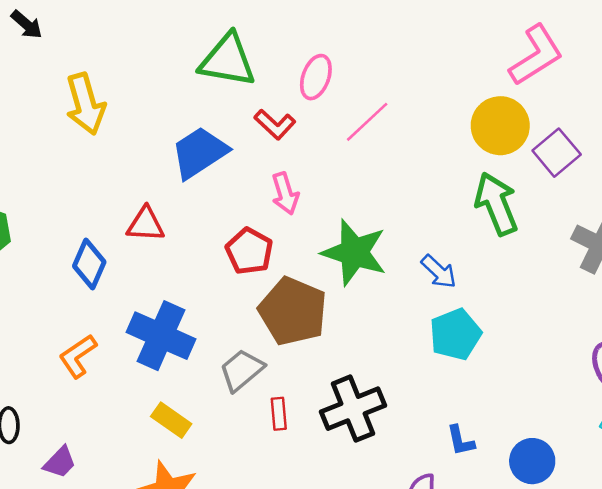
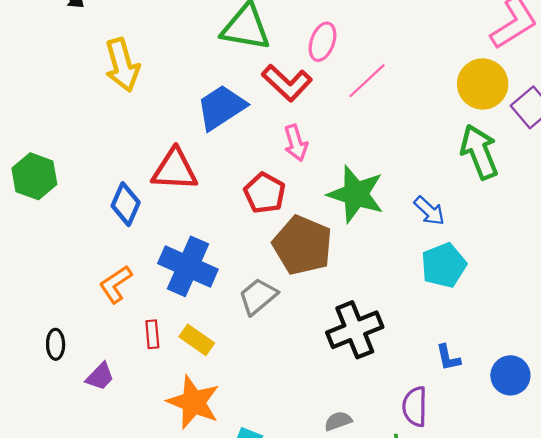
red L-shape: (275, 124) -> (287, 83), size x1.4
red triangle: (146, 224) -> (175, 170), size x1.4
red rectangle: (279, 414) -> (152, 334), moved

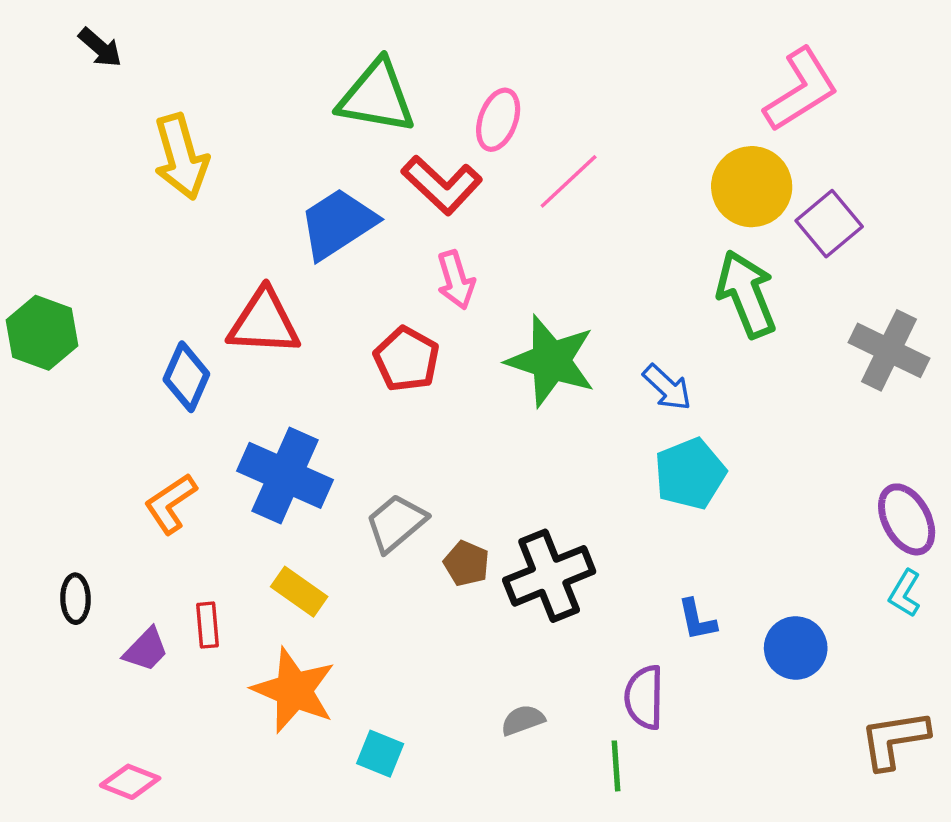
brown pentagon: (302, 245) -> (466, 563), moved, size x0.5
red rectangle: (152, 334) -> (208, 625), moved

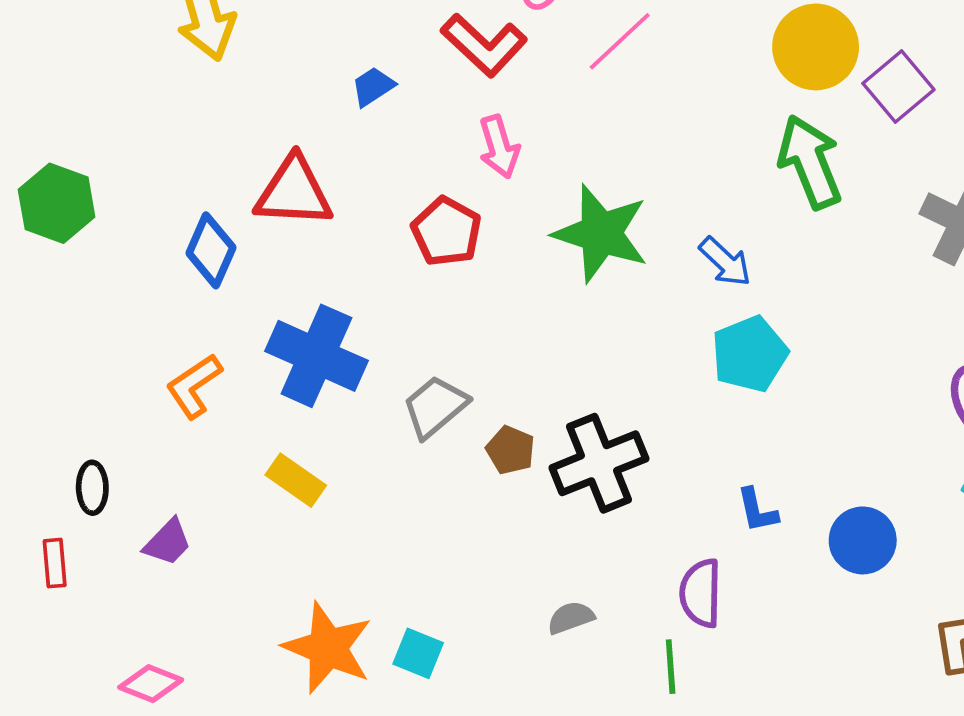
blue trapezoid: (338, 224) -> (373, 87), size x0.5
yellow rectangle: (299, 592) -> (296, 480), moved
red rectangle: (208, 625) -> (55, 563), moved
orange star: (294, 690) -> (328, 648), moved

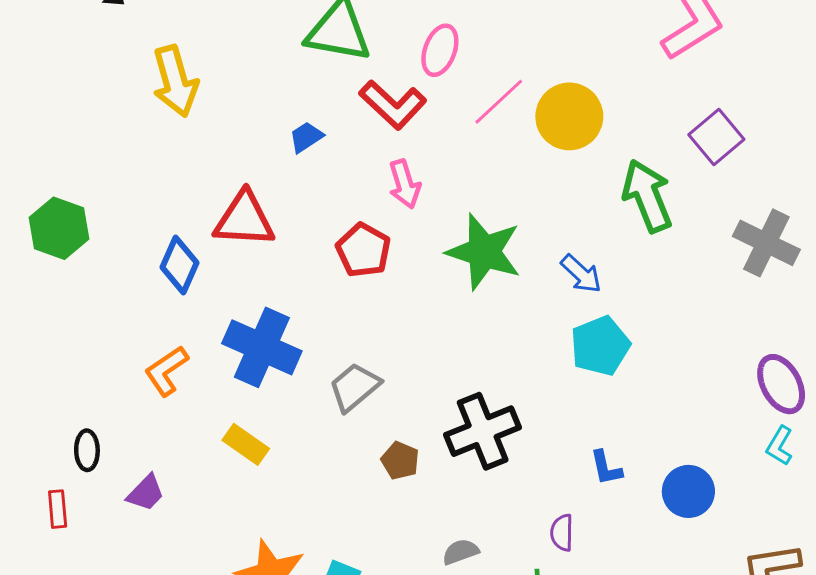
yellow circle: (816, 47) -> (569, 116), moved
brown pentagon: (510, 450) -> (400, 461), moved
purple semicircle: (701, 593) -> (562, 533), size x0.7

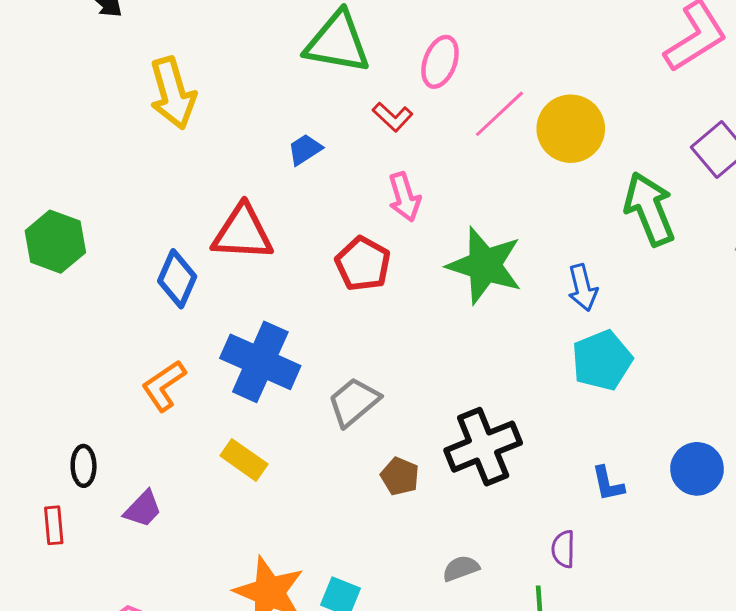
red L-shape: (393, 105) -> (392, 117), size x0.6
blue arrow: (581, 274) -> (583, 288), turned 33
blue circle: (688, 491) -> (697, 469), moved

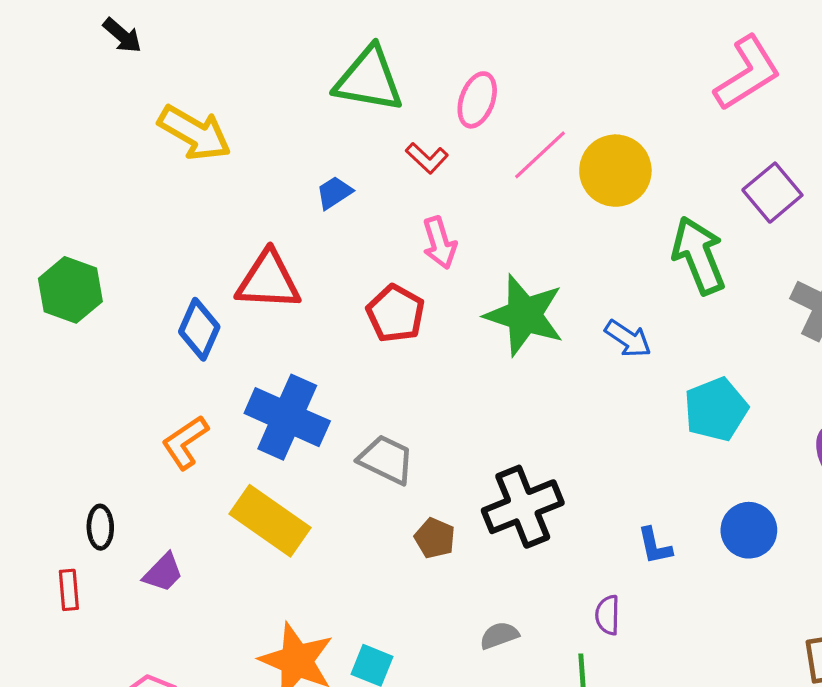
yellow arrow: (173, 93) -> (195, 133), turned -44
blue arrow: (583, 288) -> (628, 339), turned -42
cyan pentagon: (602, 360) -> (716, 409), moved
gray trapezoid: (354, 402) -> (386, 460), turned 66
yellow rectangle: (244, 460) -> (270, 521), size x1.6

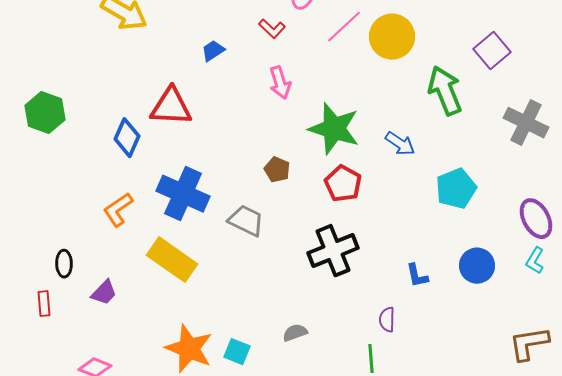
red pentagon: (396, 314) -> (343, 184), moved
brown pentagon: (435, 538) -> (277, 170), moved
gray semicircle: (499, 635) -> (295, 333), moved

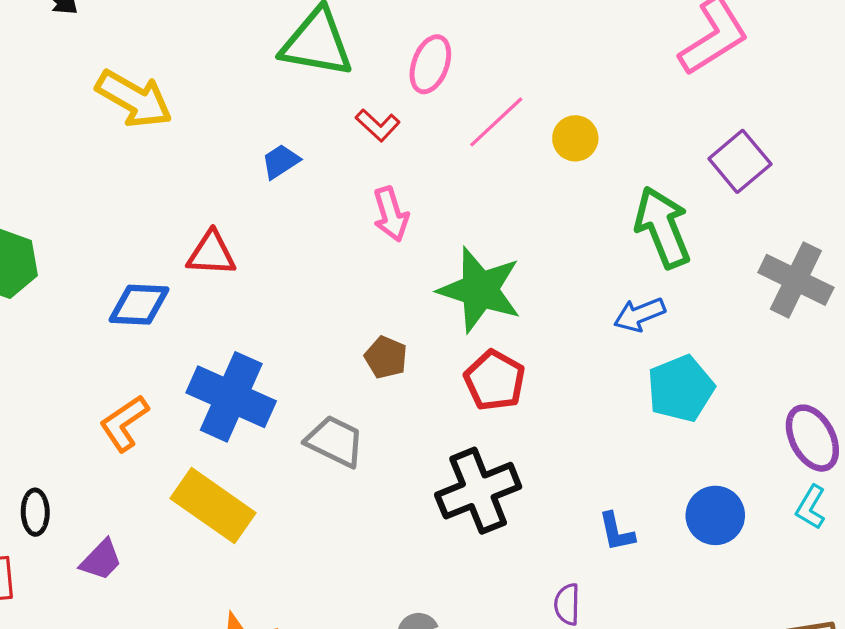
yellow circle: (392, 37) -> (575, 138), size x0.6
red triangle: (171, 107) -> (211, 254), size x0.7
blue diamond: (127, 138) -> (139, 305), turned 69
blue arrow: (400, 144) -> (640, 315), moved, turned 124

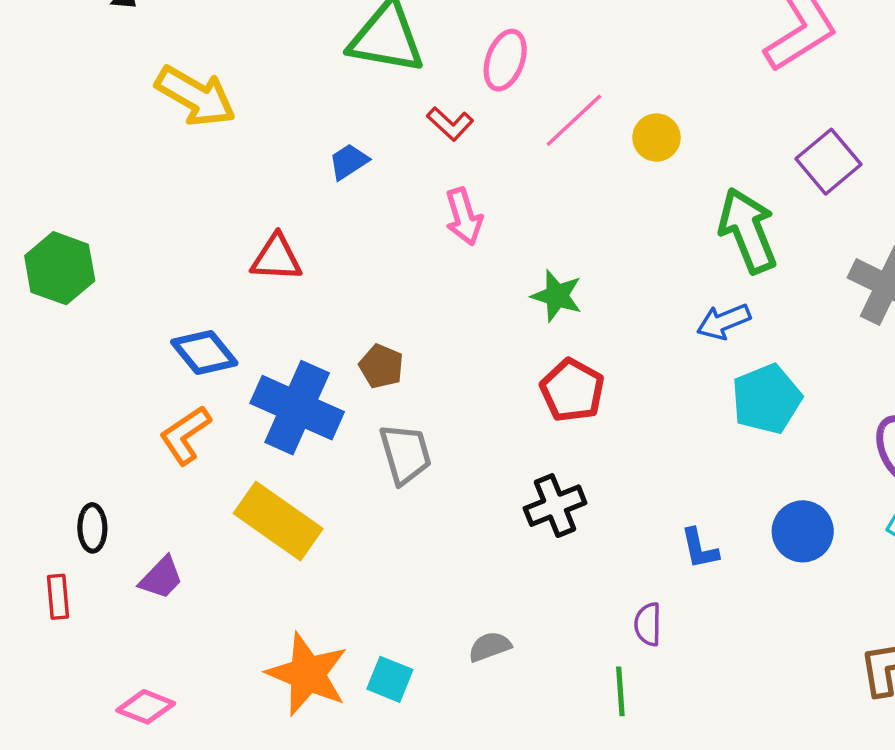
green star: (480, 290) -> (557, 296), size x0.6
blue diamond: (139, 305) -> (204, 353), moved, turned 48
brown pentagon: (386, 357) -> (381, 366), moved
gray trapezoid: (335, 441) -> (405, 454), turned 48
black cross: (478, 491) -> (555, 506), size x0.7

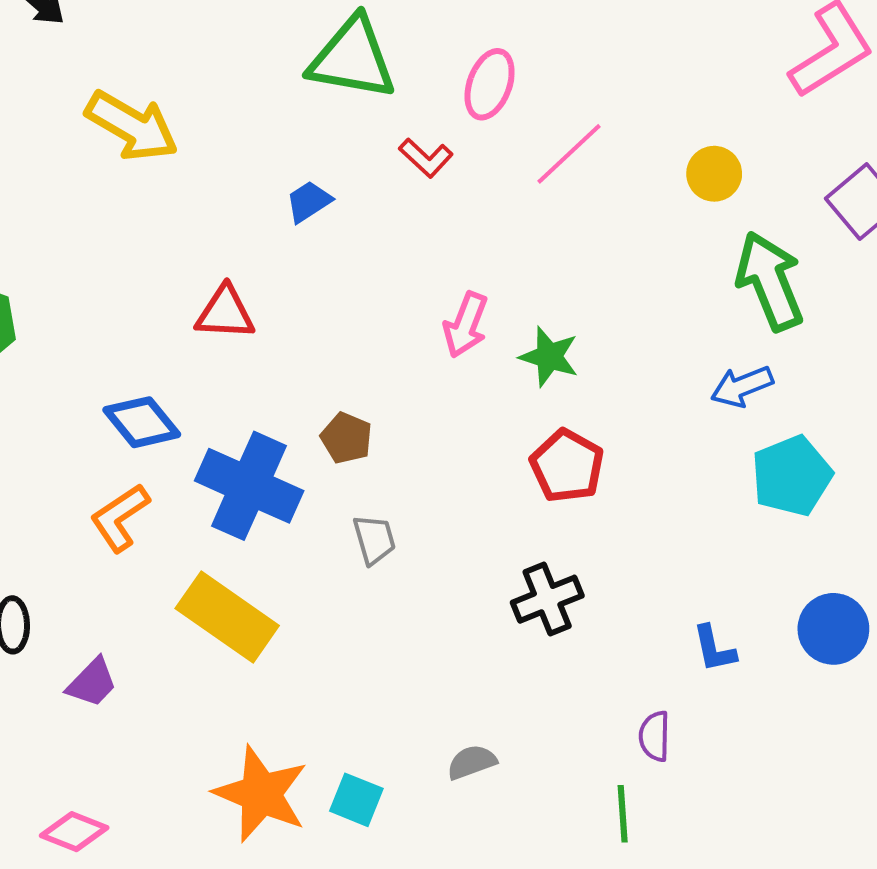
yellow circle: (657, 138) -> (714, 174), moved
pink arrow: (464, 217) -> (466, 325), moved, turned 38
gray trapezoid: (405, 454) -> (374, 539), size x0.7

